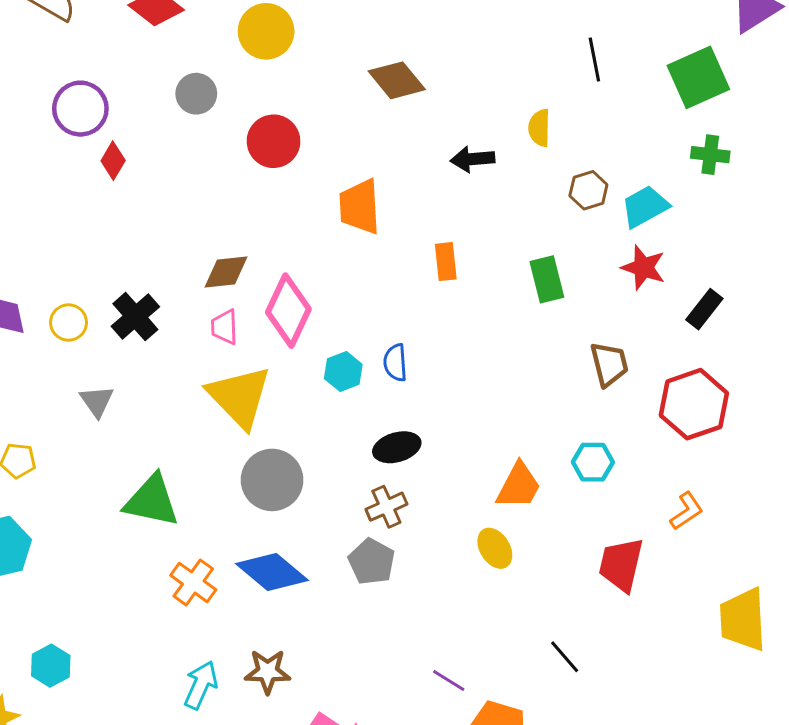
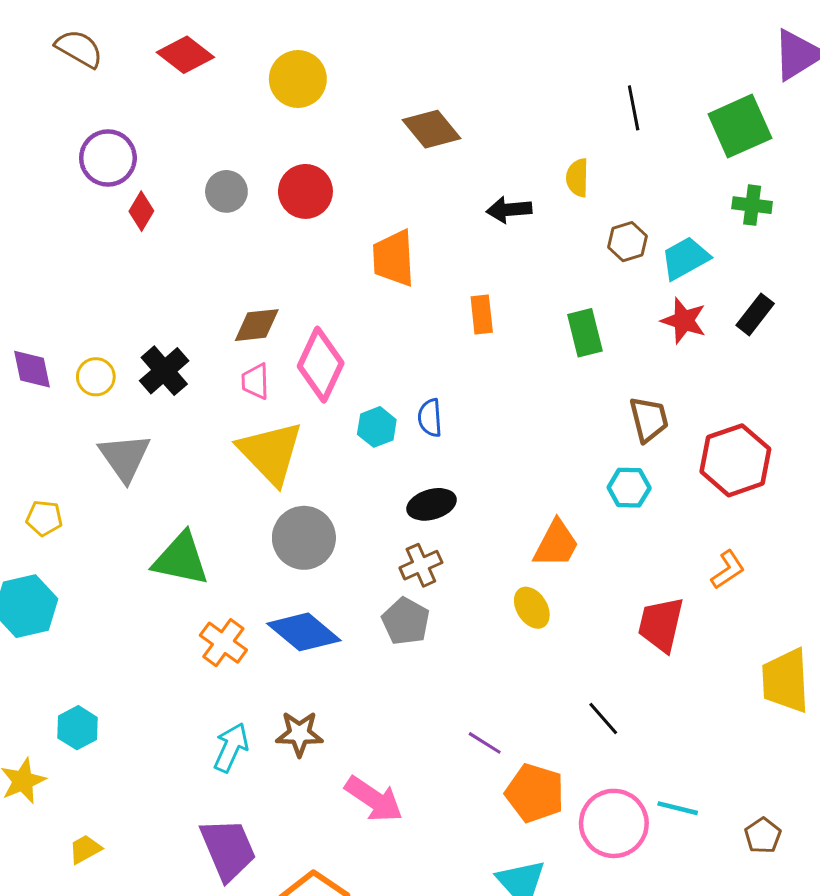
gray circle: (196, 94) -> (226, 191), moved
black rectangle: (704, 309) -> (755, 314), moved
gray triangle: (97, 401) -> (125, 457), size x1.5
cyan hexagon: (593, 462) -> (629, 488), moved

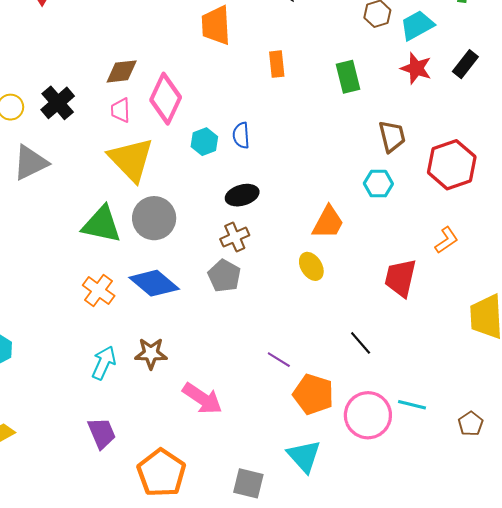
gray triangle: (125, 457) -> (30, 163), turned 39
green triangle: (181, 559) -> (102, 224), moved
purple trapezoid: (228, 849) -> (102, 433), size x0.7

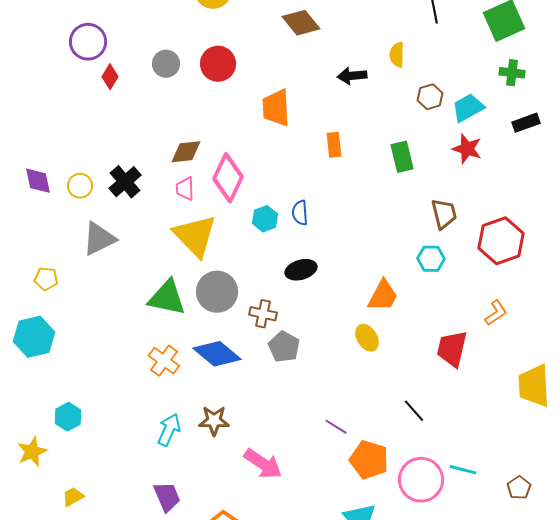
black rectangle: (465, 64) -> (526, 123), moved, turned 32
brown cross: (235, 237) -> (263, 314), moved, turned 36

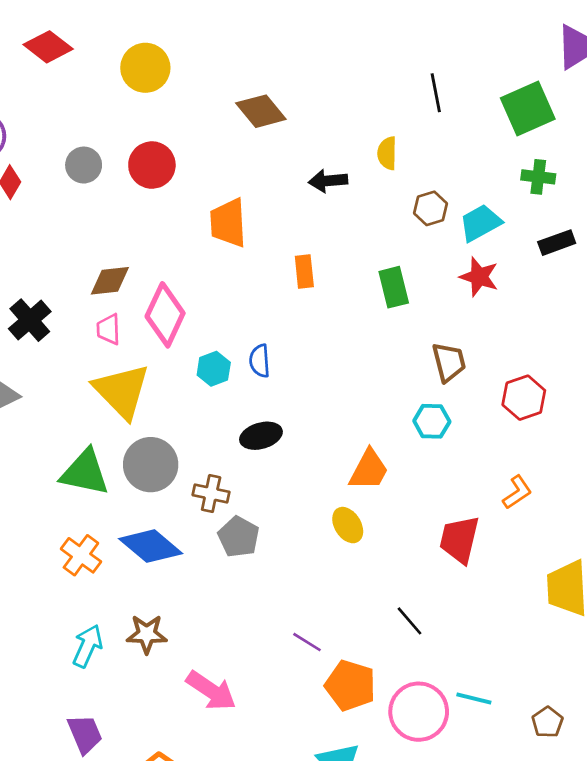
red hexagon: (501, 241) -> (524, 398), size x0.7

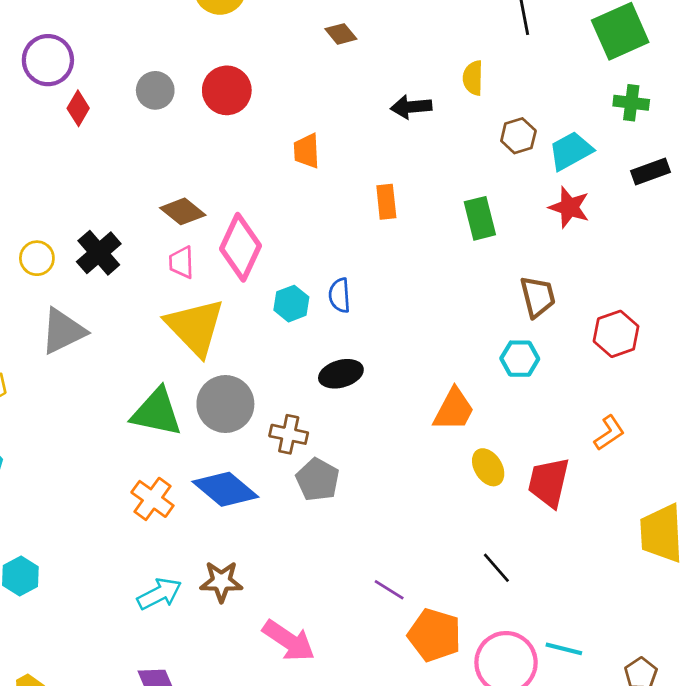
brown diamond: (261, 111) -> (341, 34), size x0.6
orange trapezoid: (228, 223) -> (307, 151), size x0.7
brown diamond: (110, 281) -> (183, 211), turned 45
yellow ellipse: (348, 525) -> (488, 467), moved
cyan arrow: (88, 646) -> (159, 594), turned 39

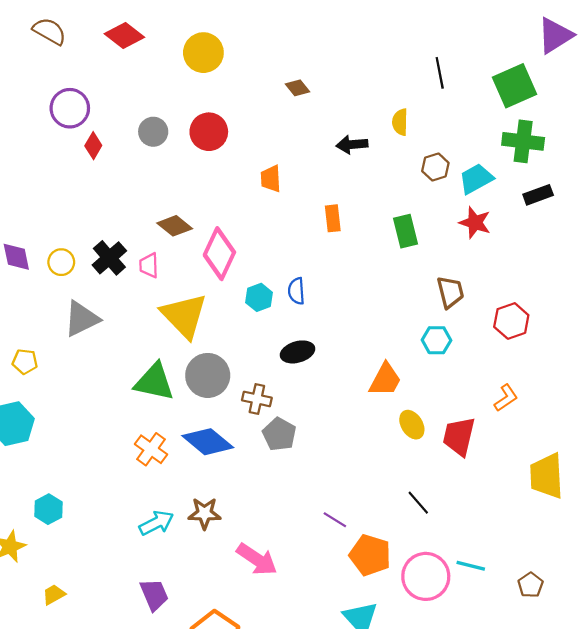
green cross: (631, 103) -> (523, 141), size x1.5
pink trapezoid: (181, 262) -> (149, 265), moved

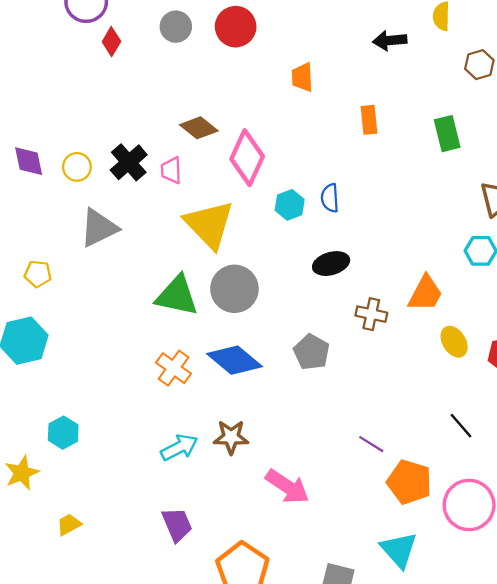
brown cross: (257, 399) -> (371, 314), moved

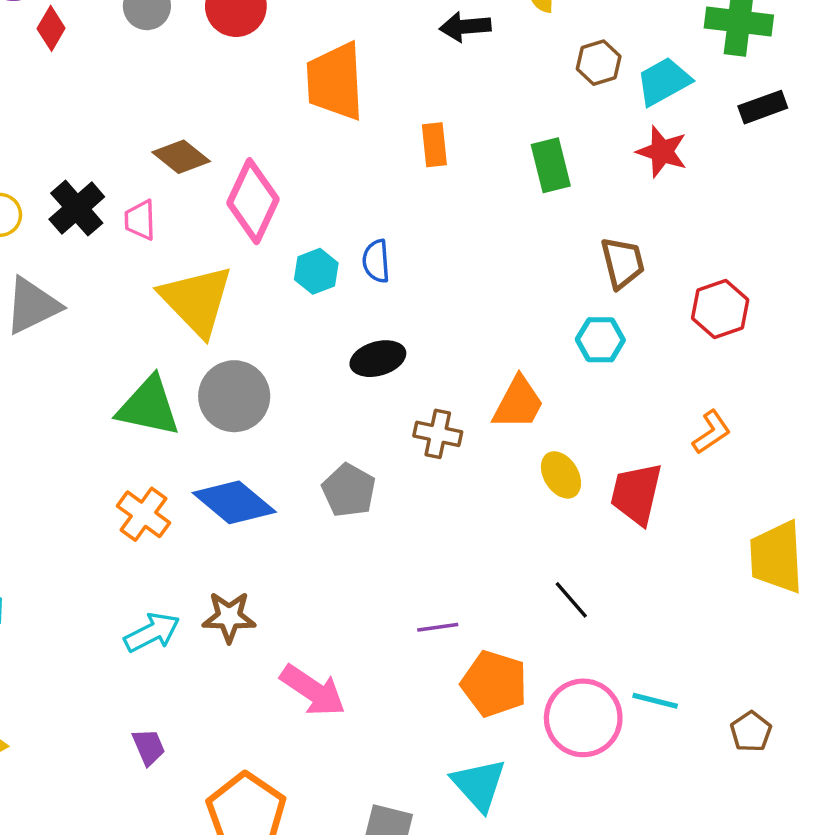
orange trapezoid: (302, 77) -> (335, 81), size x1.8
purple line: (371, 444) -> (438, 627), turned -40
purple trapezoid: (177, 525) -> (149, 747), size x0.7

